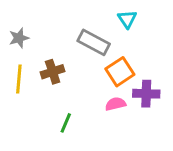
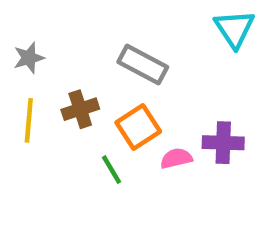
cyan triangle: (127, 19) -> (234, 29), moved, size x1.4
orange square: (120, 72) -> (138, 127), moved
green line: (66, 123) -> (111, 170), moved, turned -54

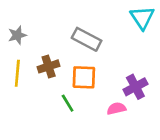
orange square: (138, 127) -> (84, 77), turned 35
purple cross: (223, 143) -> (135, 87), turned -30
pink semicircle: (176, 158) -> (116, 109), moved

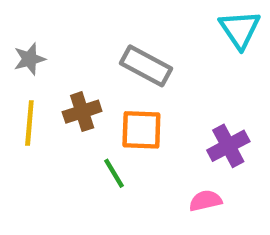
pink semicircle: (116, 109) -> (205, 201), moved

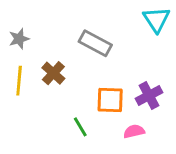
brown cross: (82, 112) -> (53, 73), turned -30
orange square: (141, 130) -> (110, 100), moved
green line: (114, 173) -> (80, 127), moved

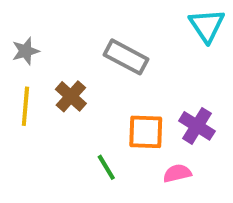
purple cross: (149, 96) -> (197, 126), turned -30

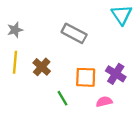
brown cross: (71, 96) -> (42, 67), moved

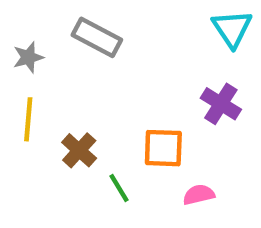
gray rectangle: (74, 33) -> (97, 37), moved
brown cross: (42, 67) -> (79, 150), moved
purple cross: (116, 74) -> (221, 104), moved

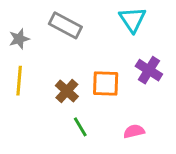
cyan triangle: (232, 29) -> (133, 19), moved
orange square: (163, 148) -> (106, 84), moved
brown cross: (79, 150) -> (67, 91), moved

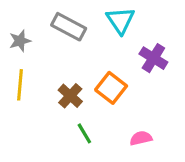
cyan triangle: (133, 19) -> (120, 20), moved
purple cross: (149, 70) -> (153, 58), moved
orange square: (106, 84) -> (111, 88), turned 36

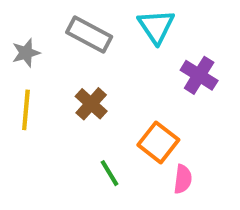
orange square: (111, 88) -> (158, 142), moved
brown cross: (70, 96) -> (91, 104), moved
pink semicircle: (141, 138) -> (183, 179), turned 110

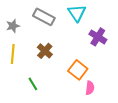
green line: (109, 173) -> (33, 84), moved

